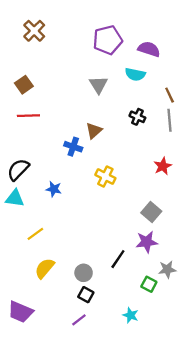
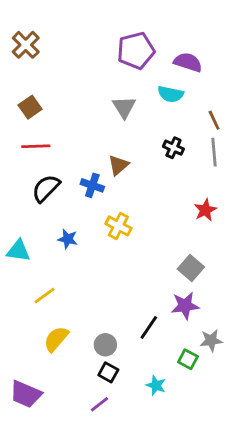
brown cross: (34, 31) -> (26, 45), moved
black semicircle: (18, 170) -> (46, 188), moved
yellow cross: (105, 176) -> (118, 226), moved
cyan star: (131, 315) -> (156, 385), moved

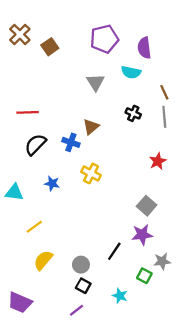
purple semicircle: (188, 62) -> (144, 48), turned -115
brown square: (30, 107) -> (50, 47), moved

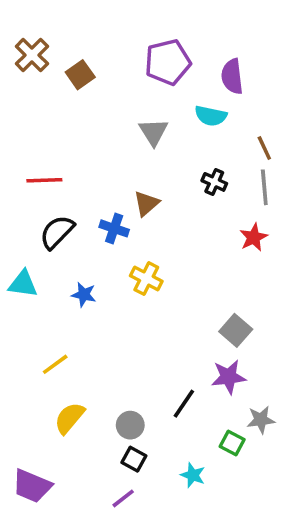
red star: (158, 161) -> (254, 237), moved
cyan triangle: (14, 192) -> (23, 284), moved

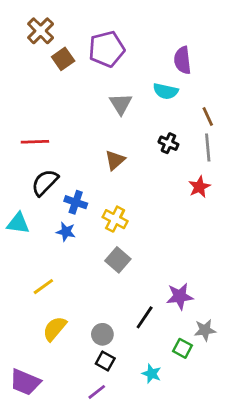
brown cross: (32, 55) -> (41, 31), moved
purple pentagon: (168, 62) -> (107, 49), moved
blue cross: (114, 228) -> (76, 202), moved
gray square: (236, 330) -> (118, 260), moved

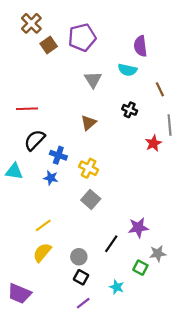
gray line: (208, 147) -> (170, 125), moved
yellow line: (43, 287) -> (43, 225), moved
purple line: (97, 392) -> (83, 303), moved

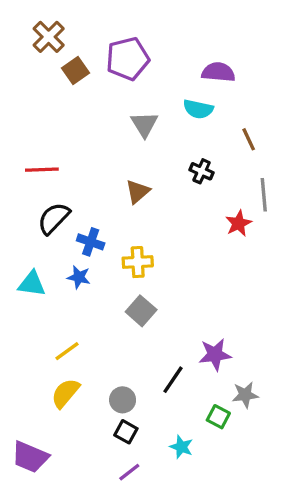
purple semicircle: (140, 46) -> (218, 72), turned 102
yellow cross: (89, 168) -> (138, 262), turned -30
cyan triangle: (14, 171) -> (32, 284), moved

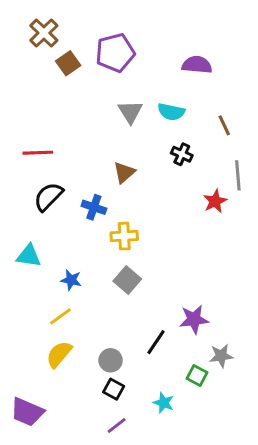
cyan semicircle: (198, 109) -> (171, 112), moved
blue cross: (91, 242) -> (94, 207), moved
blue star: (79, 277) -> (71, 280), moved

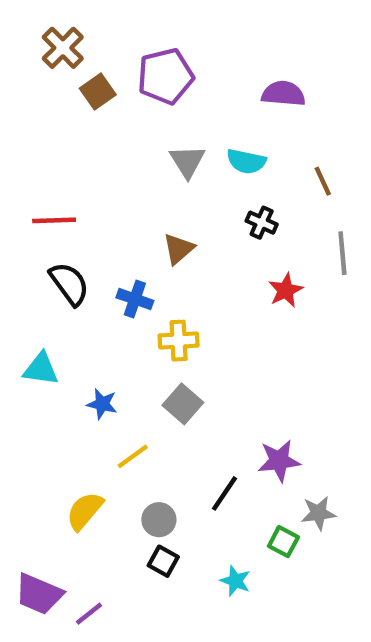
black semicircle: (48, 197) -> (69, 284), turned 100
red star: (215, 201) -> (286, 290), moved
yellow line: (61, 316) -> (133, 456), moved
purple line: (117, 425) -> (89, 614), moved

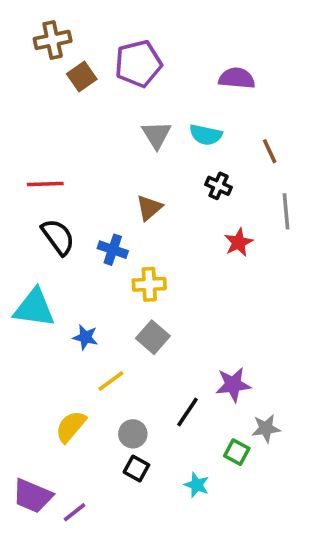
brown cross: (63, 48) -> (53, 40), turned 33
cyan triangle: (41, 369) -> (34, 308), size x1.4

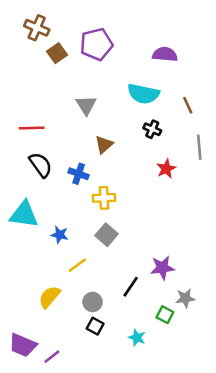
brown cross: (53, 40) -> (37, 28), turned 35
gray triangle: (157, 135) -> (86, 105), moved
cyan semicircle: (206, 135) -> (143, 94), size x1.4

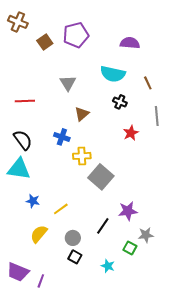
brown cross: (37, 28) -> (18, 22), moved
black semicircle: (40, 165) -> (23, 140), moved
blue star: (60, 235) -> (33, 201), moved
gray square: (107, 235) -> (101, 177), moved, size x1.4
purple line: (52, 357) -> (41, 281), turned -32

